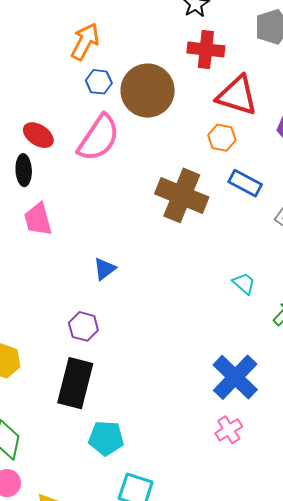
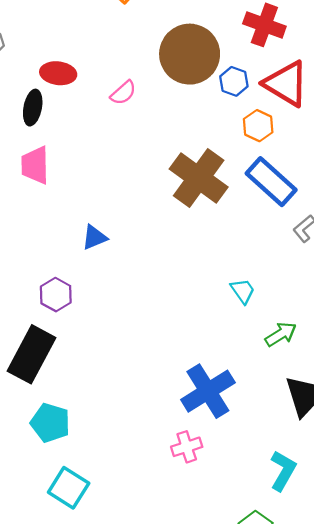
blue hexagon: (99, 82) -> (234, 81), moved
red ellipse: (38, 135) -> (58, 73), turned -40
pink semicircle: (99, 138) -> (123, 93), size x0.5
blue rectangle: (245, 183) -> (271, 182), size x1.4

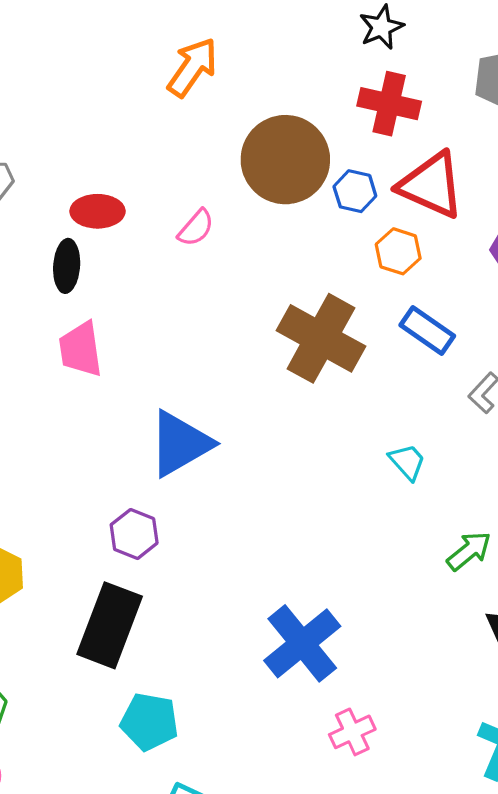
blue rectangle: (271, 182) -> (427, 331), size x0.7
blue triangle: (94, 237) -> (180, 444), size x1.8
cyan trapezoid: (243, 291) -> (407, 462), moved
blue cross: (208, 391) -> (302, 643), moved

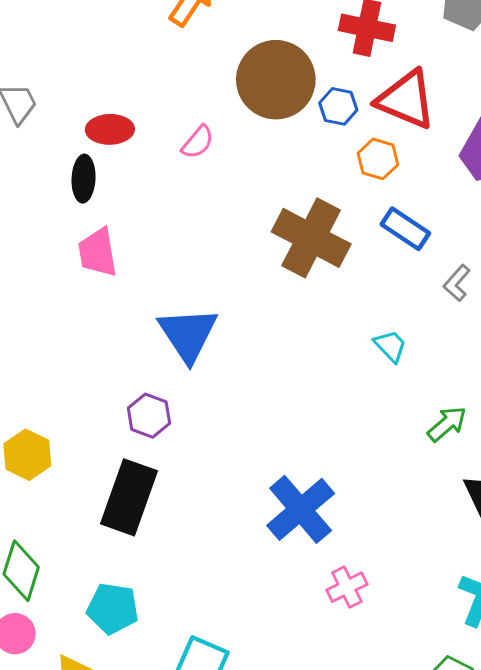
blue triangle: (180, 444) -> (188, 334), turned -32
cyan pentagon: (149, 722) -> (113, 608), moved

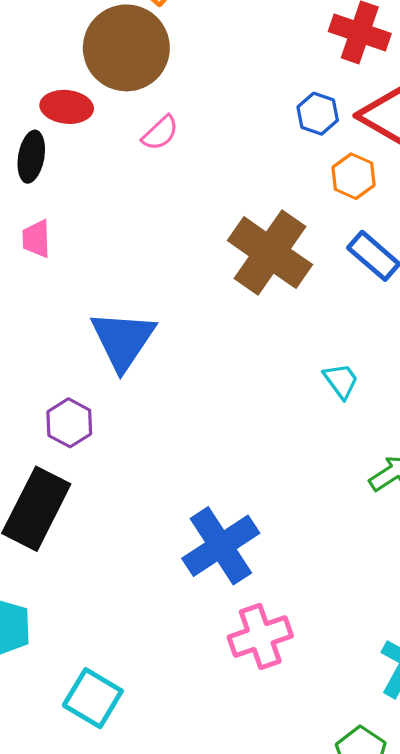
brown circle: (276, 80) -> (126, 48), moved
pink trapezoid: (98, 252) -> (36, 239), size x0.7
pink cross: (347, 587) -> (260, 637), size x1.4

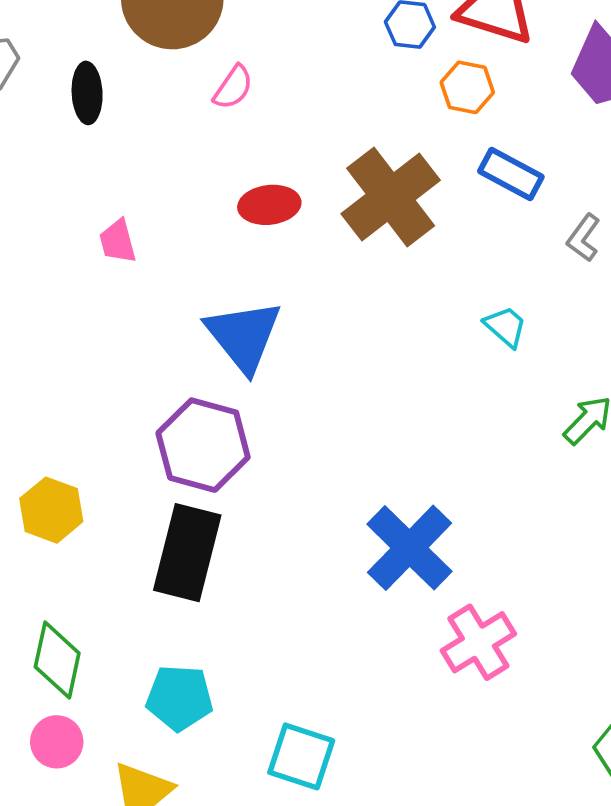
red ellipse: (67, 107) -> (269, 205), moved
black ellipse: (31, 157) -> (87, 93), moved
brown cross: (270, 253) -> (391, 197), turned 30
purple hexagon: (69, 423) -> (203, 445), size x1.6

